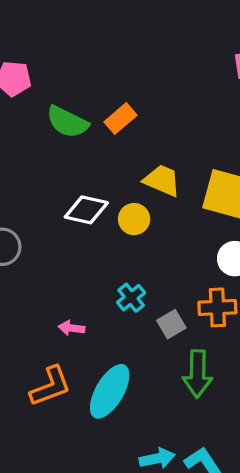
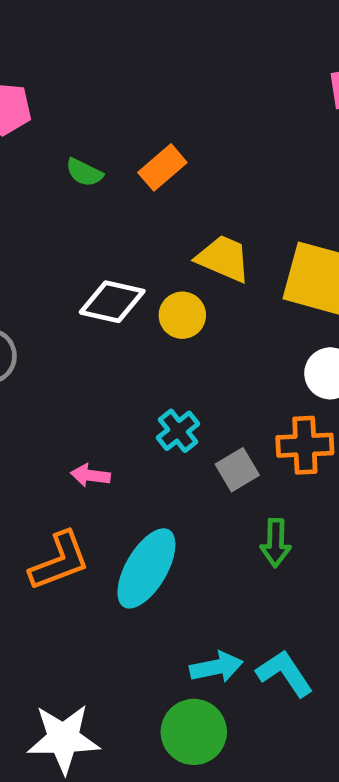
green semicircle: (67, 122) -> (84, 172), size x0.6
green arrow: (197, 374) -> (276, 543), size x0.7

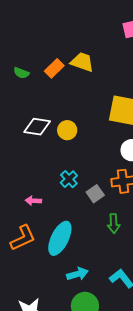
yellow trapezoid: (223, 258) -> (82, 62), moved
cyan arrow: (216, 667) -> (77, 274), moved

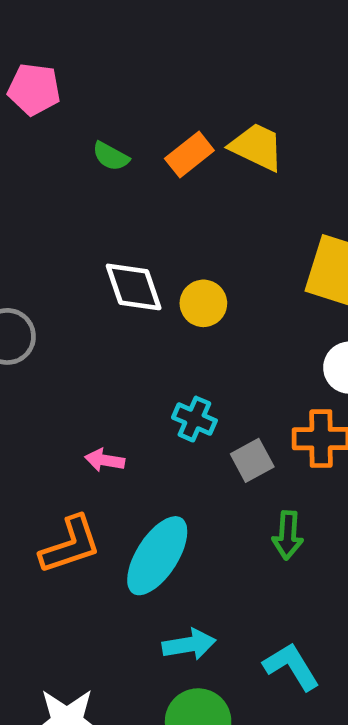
white diamond: (37, 127) -> (134, 287), turned 56
cyan cross: (69, 179) -> (194, 419), turned -30

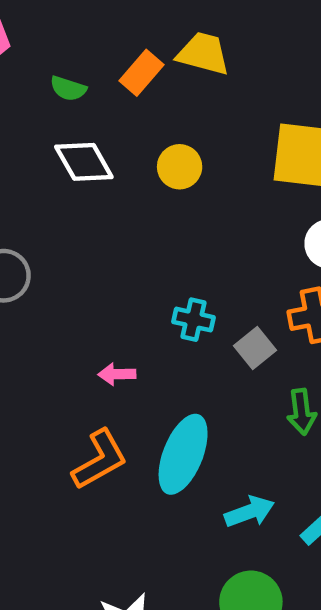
white diamond: (134, 287) -> (84, 162), moved
yellow circle: (203, 303) -> (180, 167), moved
cyan arrow: (189, 644) -> (249, 512), moved

